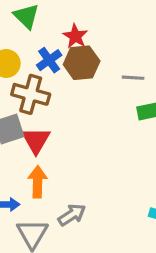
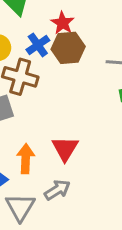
red triangle: (36, 140) -> (65, 149), moved

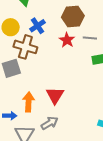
red star: (63, 23) -> (67, 40), moved
brown hexagon: (68, 48) -> (73, 16), moved

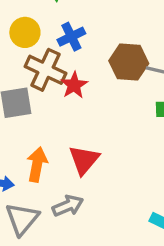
brown hexagon: (73, 16) -> (129, 62), moved
red star: (67, 40) -> (74, 85), moved

